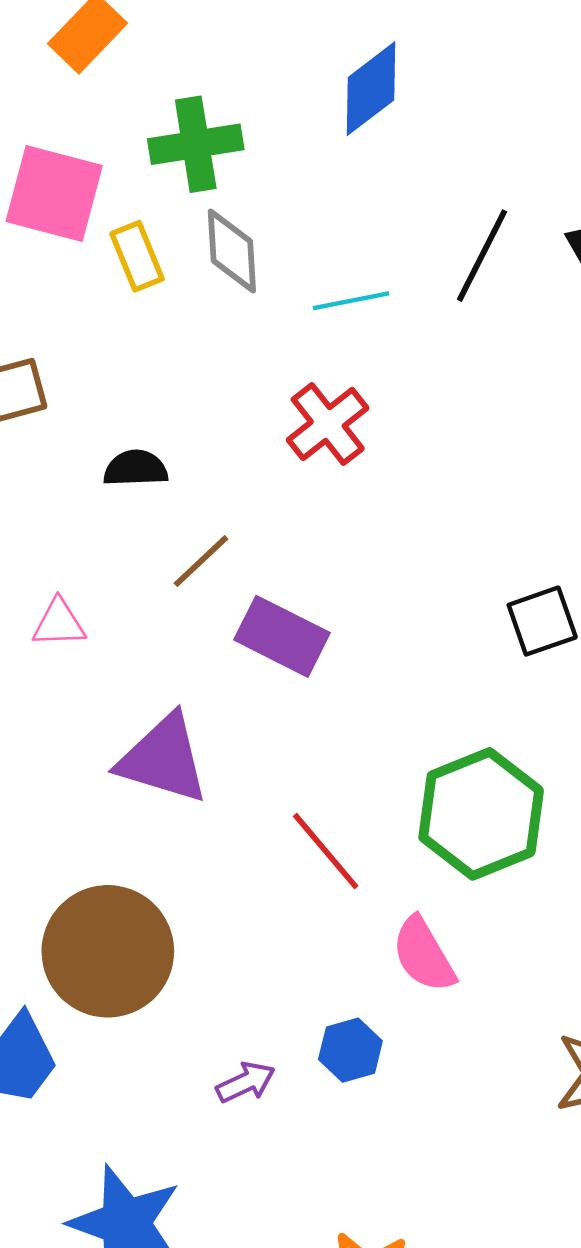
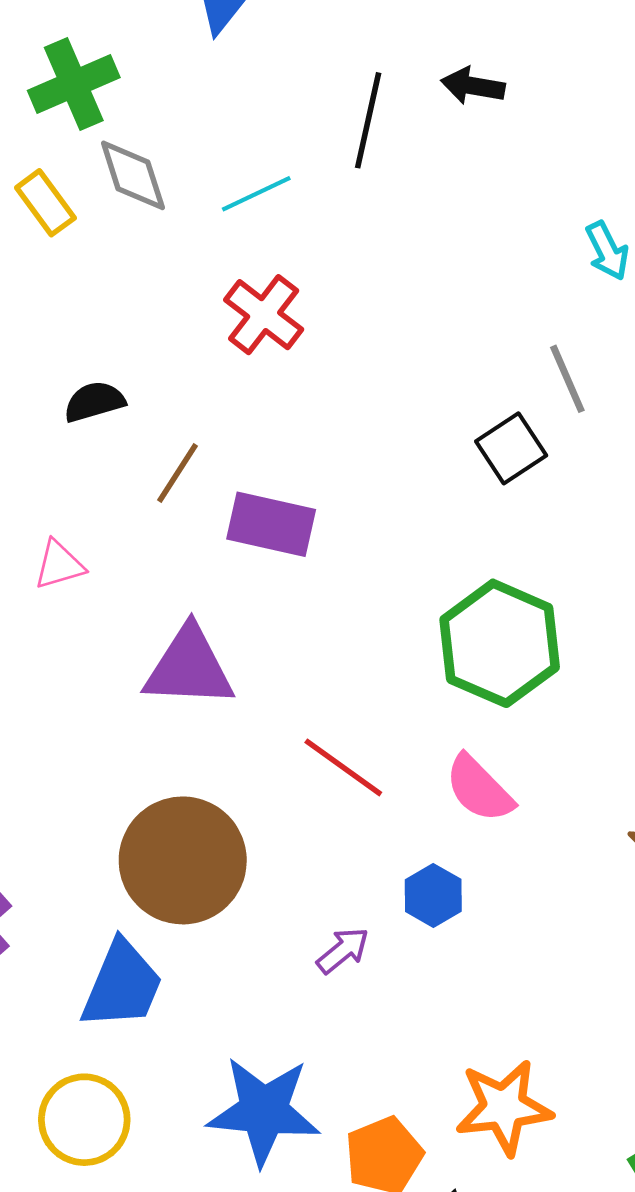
red line: (326, 851) -> (343, 767), moved

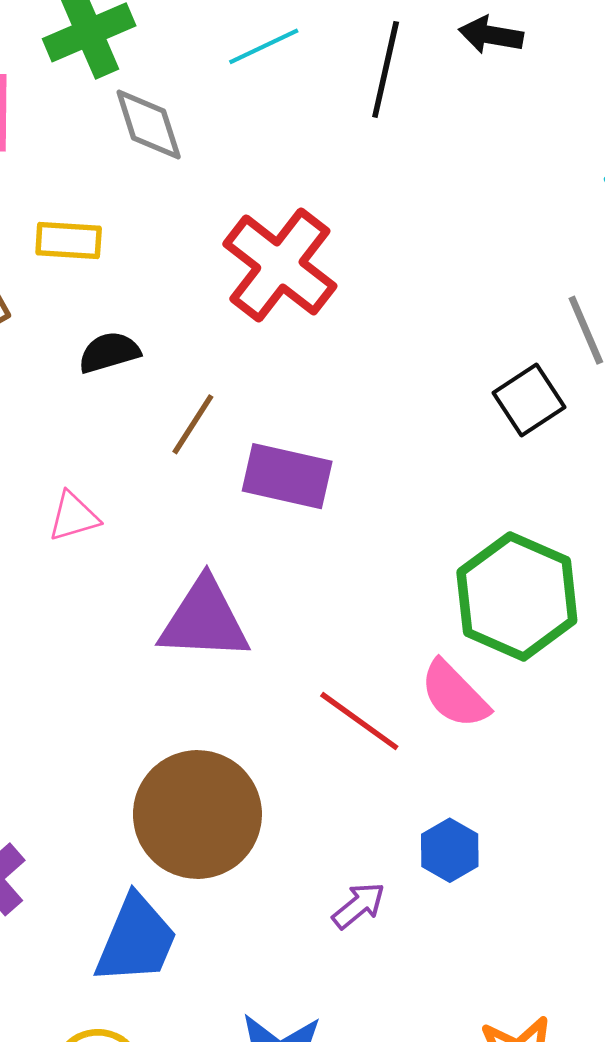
cyan line: (256, 194) -> (264, 46), moved
yellow rectangle: (45, 203) -> (69, 241), moved, turned -50
red cross: (264, 315) -> (280, 265), size x1.4
pink semicircle: (479, 789) -> (455, 694), moved

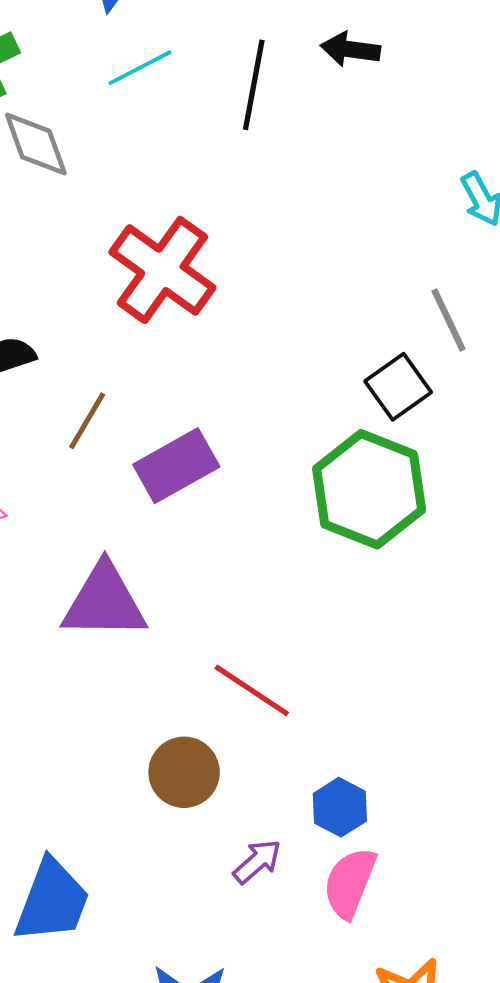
purple rectangle: (287, 476) -> (176, 466), turned -40
green hexagon: (517, 596) -> (369, 489), moved
pink semicircle: (455, 694) -> (350, 883), moved, turned 68
brown circle: (197, 815) -> (184, 772), moved, size x0.6

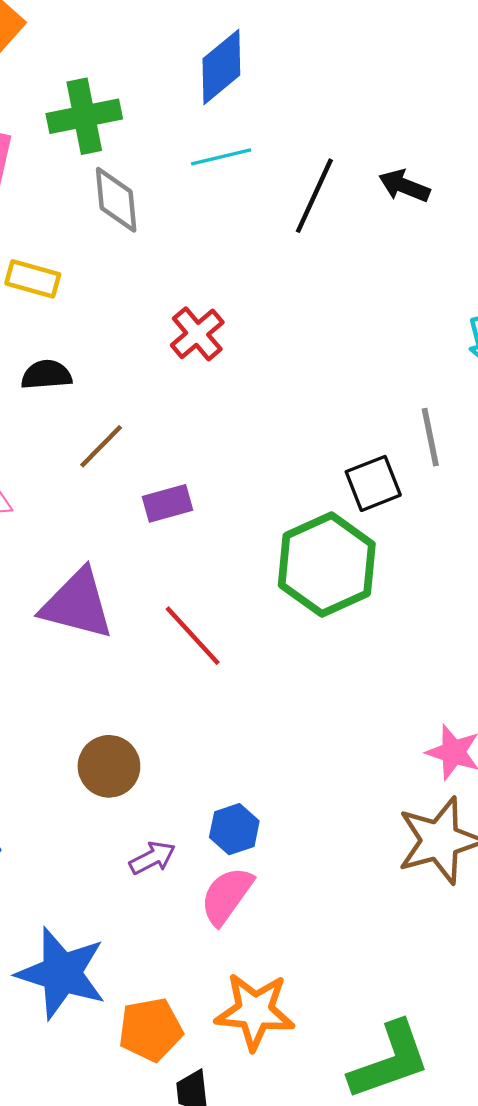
red cross: (162, 270) -> (197, 334), size x0.6
purple rectangle: (176, 466) -> (168, 503), size x0.7
red line: (252, 690) -> (193, 636), moved

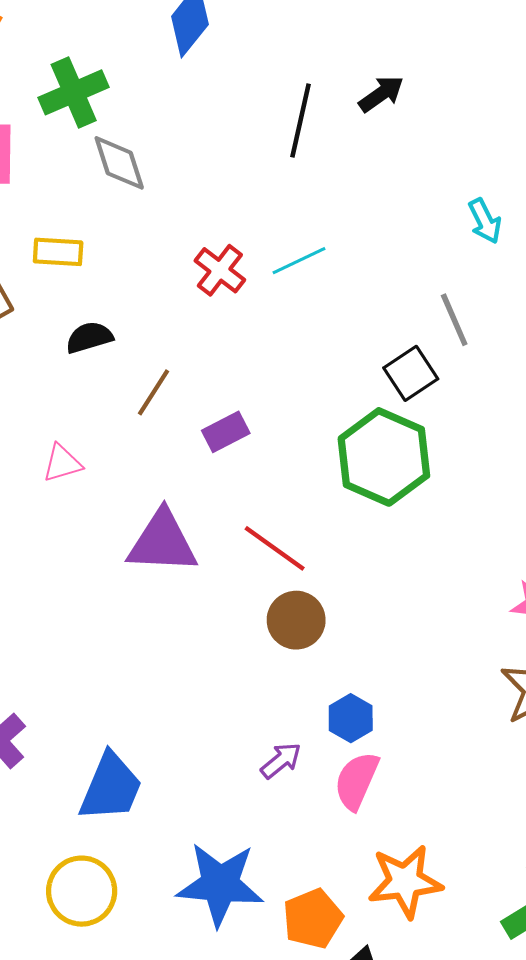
cyan line: (221, 157) -> (299, 261), moved
black arrow: (404, 186) -> (381, 94), turned 135
brown circle: (109, 766) -> (296, 620), moved

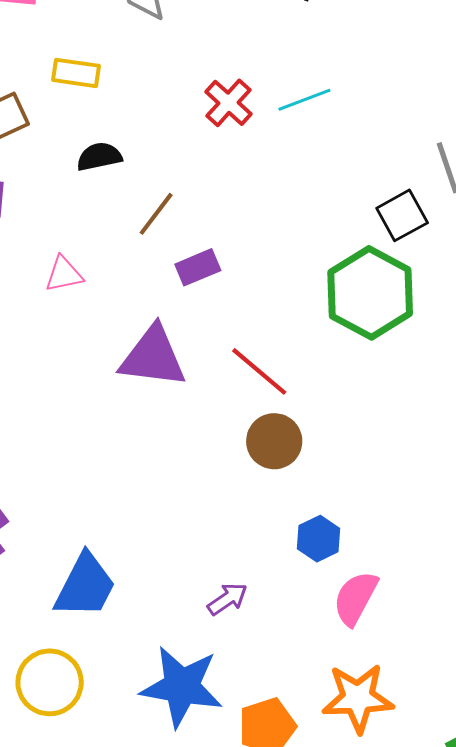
purple rectangle: (226, 432) -> (198, 267), moved
purple arrow: (281, 761) -> (227, 599), moved
pink semicircle: (357, 781) -> (355, 598), moved

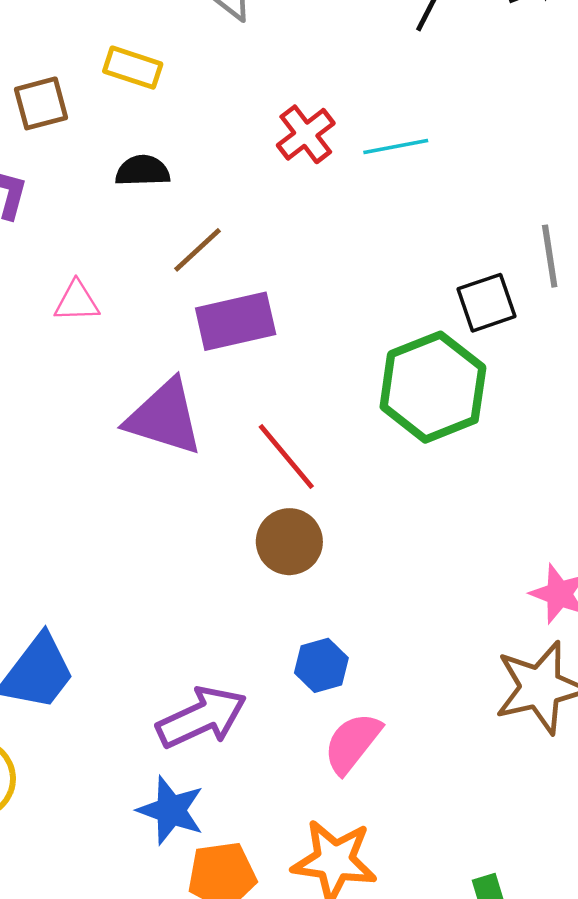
purple rectangle: (198, 267) -> (236, 321), size x1.5
purple arrow: (227, 599) -> (202, 717), size x1.8
blue star: (182, 687) -> (171, 810), moved, size x0.7

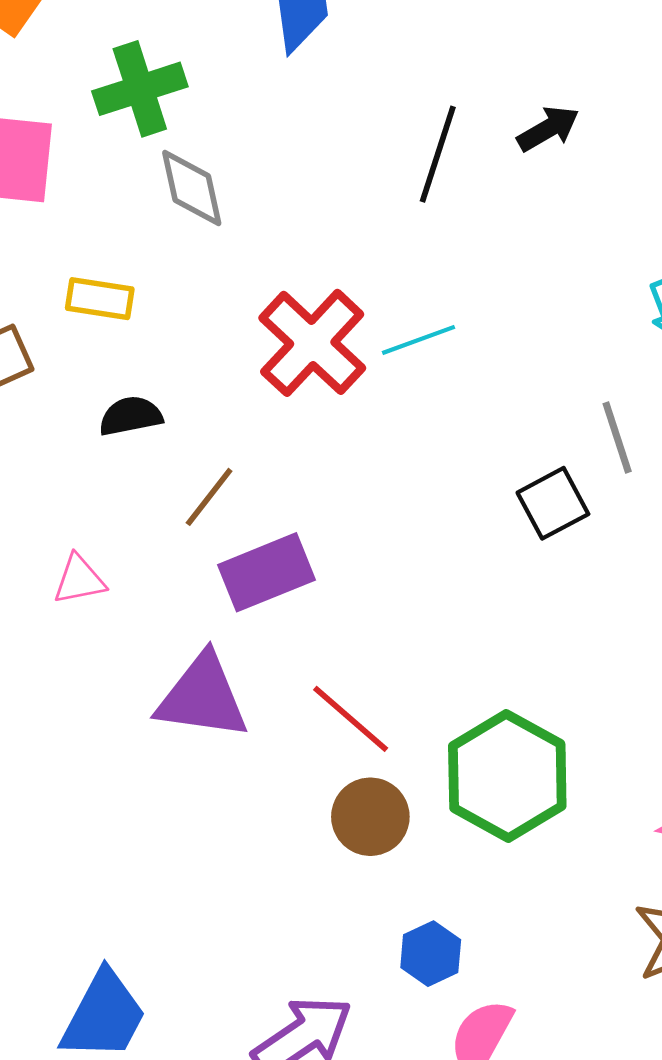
red cross: (306, 134) -> (312, 343), size x1.6
green hexagon: (433, 387) -> (507, 776), moved

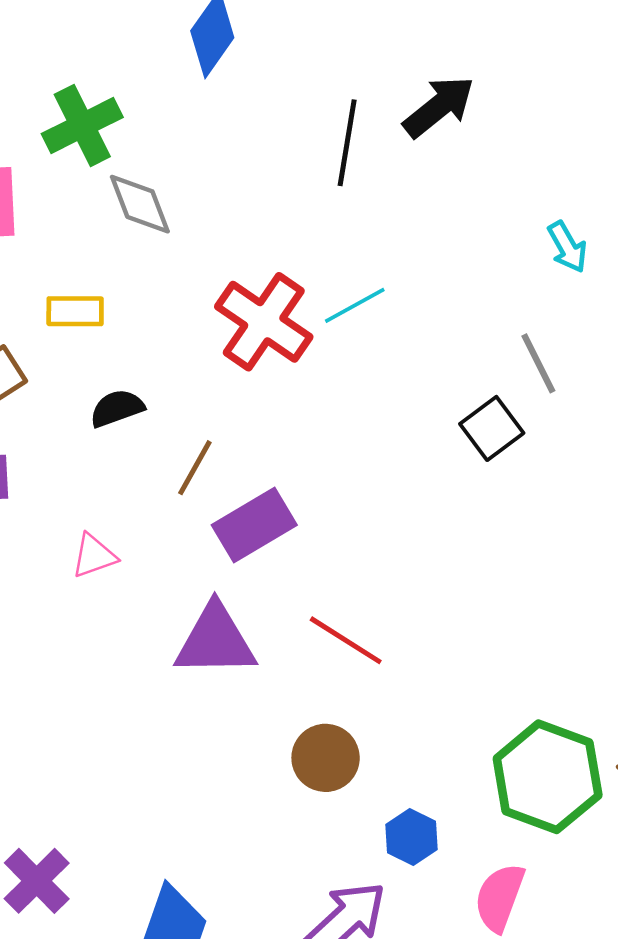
black arrow: (548, 129) -> (439, 107), size x1.4
green hexagon: (507, 776) -> (548, 777), moved
brown circle: (370, 817) -> (326, 758), moved
blue hexagon: (431, 954) -> (412, 837), moved

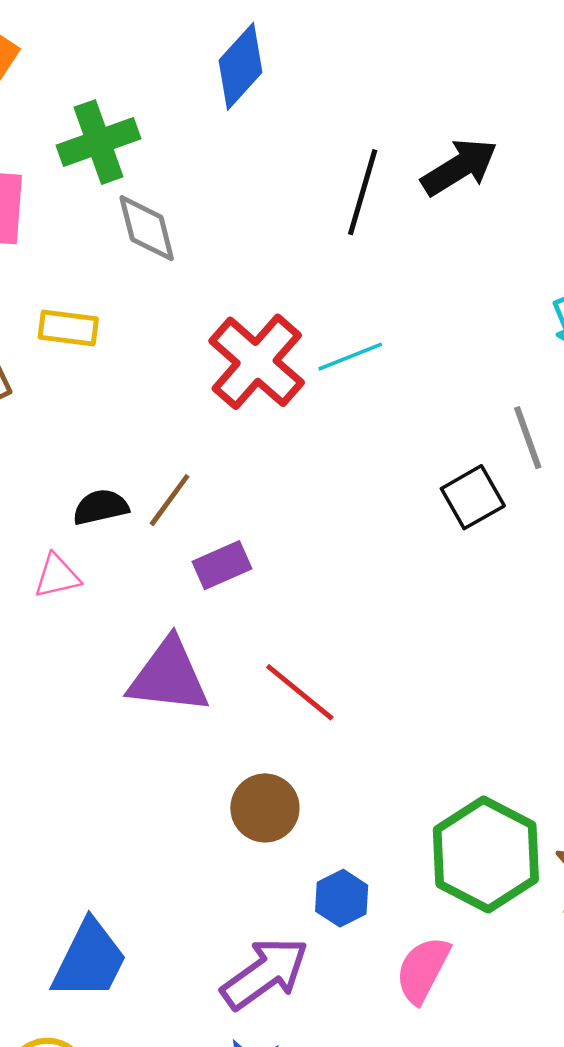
black semicircle: (117, 408) -> (101, 507), moved
purple rectangle: (254, 525) -> (222, 565), size x0.7

